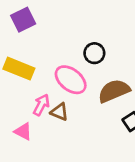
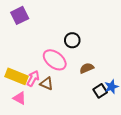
yellow rectangle: (19, 69) -> (17, 76), moved
brown semicircle: (114, 91) -> (87, 68), size x0.6

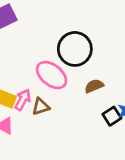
black circle: (72, 40) -> (75, 49), size x1.6
brown triangle: (46, 84) -> (41, 107), turned -40

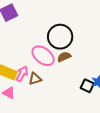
brown semicircle: (94, 86) -> (64, 57), moved
black square: (112, 116) -> (87, 86), turned -32

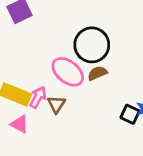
brown triangle: (35, 79) -> (56, 104), turned -40

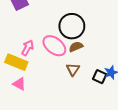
pink arrow: (38, 97) -> (28, 48), moved
brown triangle: (56, 104) -> (73, 69), moved

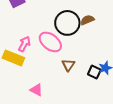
brown semicircle: (76, 47) -> (87, 20), moved
pink triangle: (19, 84) -> (36, 90), moved

